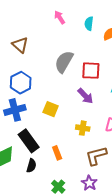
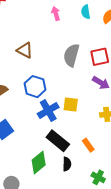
pink arrow: (60, 17) -> (56, 13), turned 32
blue cross: (15, 110) -> (48, 110), moved

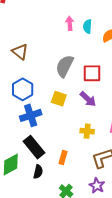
pink arrow: (56, 13) -> (70, 23), moved
yellow square: (71, 104) -> (59, 99), moved
orange rectangle: (88, 145) -> (63, 158), turned 40

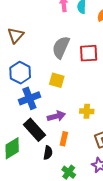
brown triangle: (20, 52) -> (16, 35), turned 36
purple arrow: (88, 99) -> (56, 116), moved, turned -54
black semicircle: (38, 172) -> (48, 153), moved

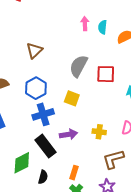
orange rectangle: (64, 139) -> (74, 173), moved
black semicircle: (48, 153) -> (43, 177), moved

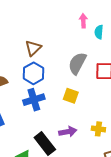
cyan semicircle: (103, 27) -> (99, 32), moved
blue hexagon: (36, 88) -> (34, 73), moved
blue cross: (43, 114) -> (34, 100), moved

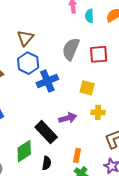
yellow square: (71, 96) -> (87, 88), moved
blue cross: (34, 100) -> (47, 81), moved

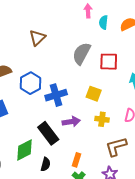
blue hexagon: (28, 63) -> (31, 83), moved
blue cross: (47, 81) -> (56, 95), moved

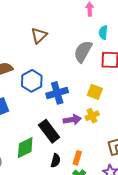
cyan semicircle: (103, 22) -> (103, 32), moved
yellow cross: (102, 119) -> (92, 116), moved, turned -32
black semicircle: (46, 164) -> (56, 161), moved

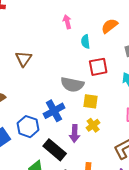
gray semicircle: (83, 52) -> (72, 85), moved, turned -95
blue hexagon: (32, 81) -> (28, 127), moved
purple arrow: (72, 120) -> (75, 133), turned 114

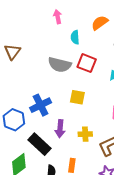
red square: (98, 67) -> (87, 63), turned 30
gray semicircle: (72, 85) -> (60, 65), moved
yellow cross: (93, 125) -> (85, 134), moved, turned 32

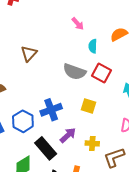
pink arrow: (58, 17) -> (78, 24), turned 144
purple arrow: (60, 129) -> (68, 135), turned -144

